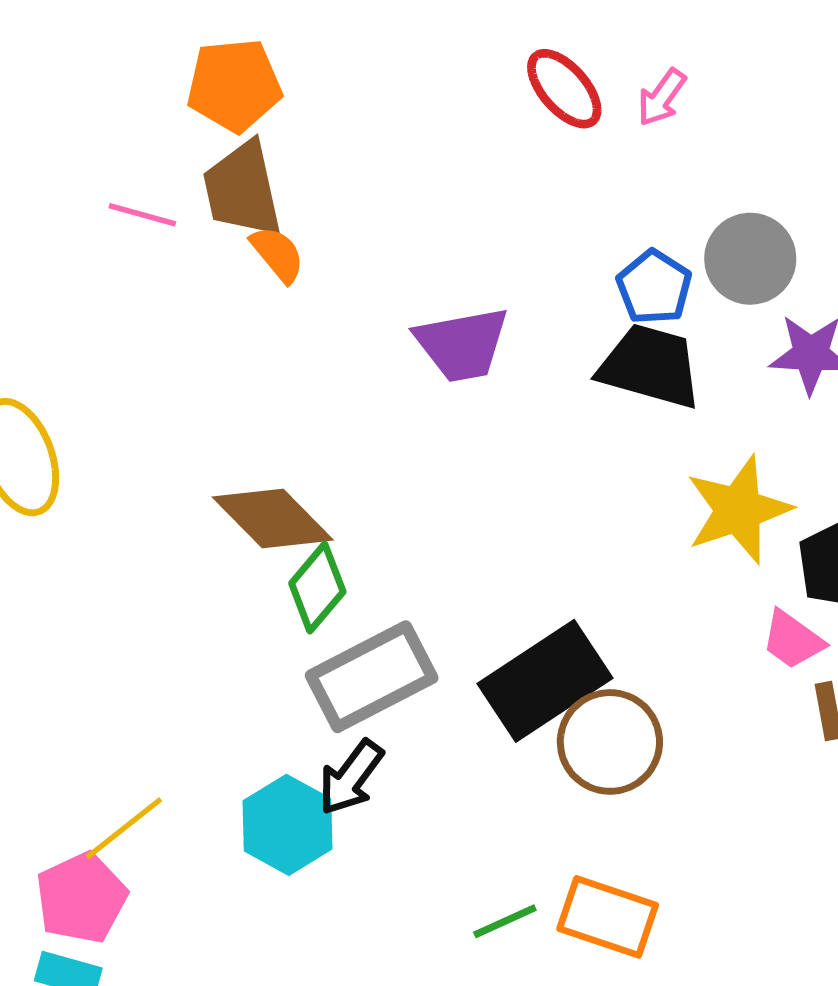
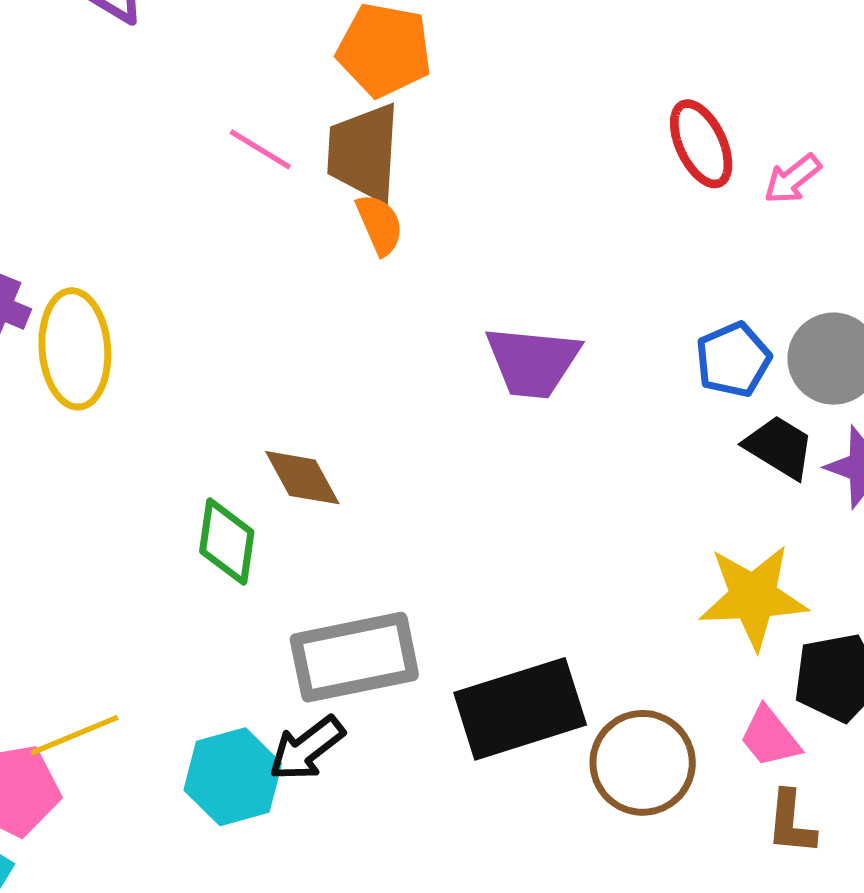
black trapezoid: (650, 366) -> (779, 447), moved, size x0.7
brown diamond: (273, 519) -> (302, 478), size x0.7
green diamond: (317, 588) -> (227, 542), moved, turned -48
brown circle: (610, 742) -> (643, 763), moved

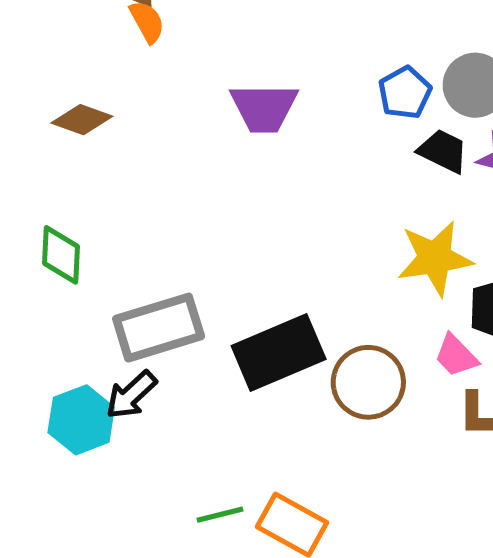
brown diamond: (302, 478) -> (82, 120), moved, turned -36

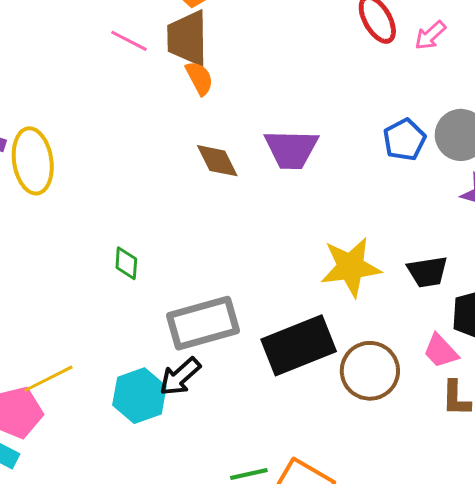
brown diamond: (82, 120) -> (217, 161), moved, turned 42
black trapezoid: (443, 151) -> (428, 272), moved, turned 144
green diamond: (61, 255) -> (126, 263), size x0.7
yellow star: (435, 258) -> (351, 267), moved

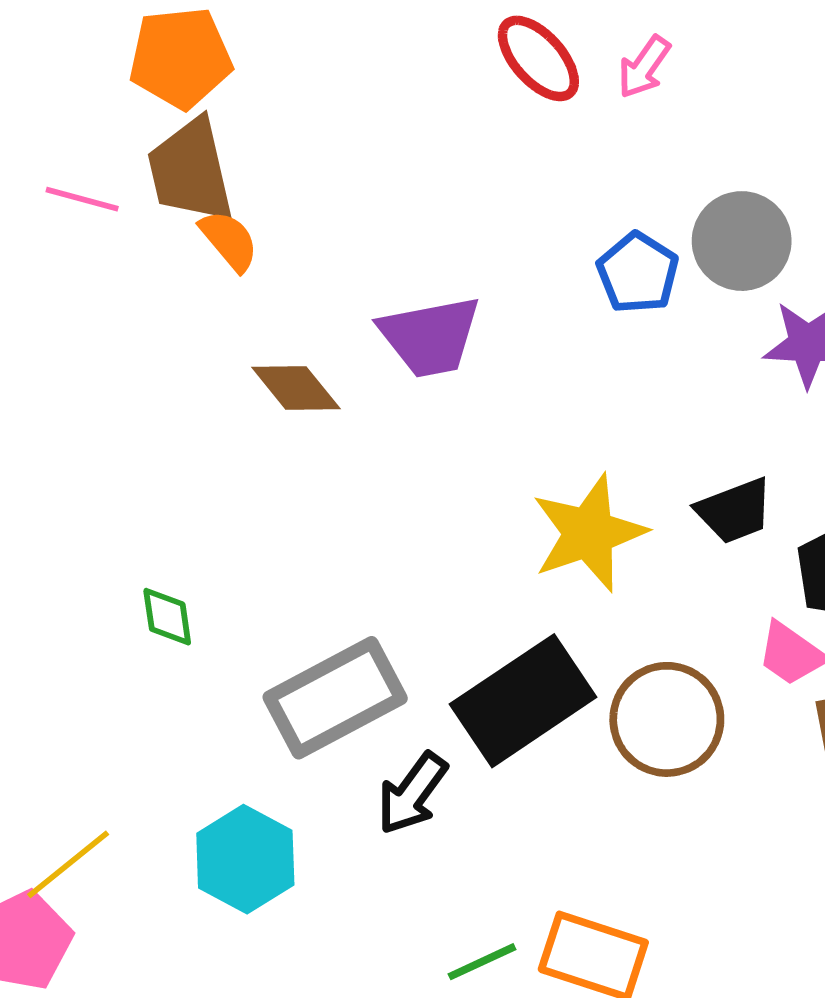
black arrow: (180, 377) -> (412, 793), moved

